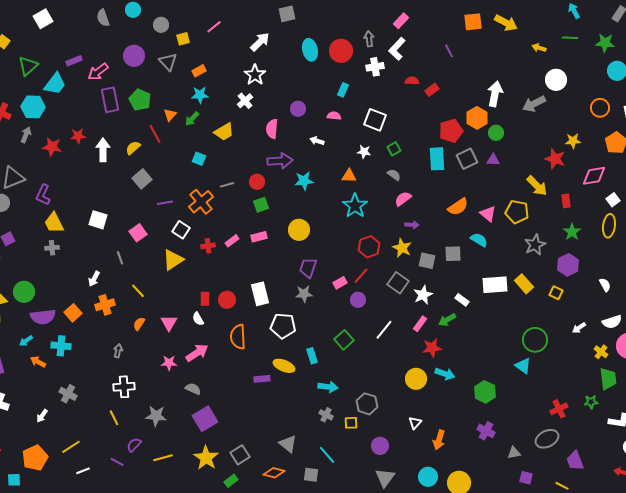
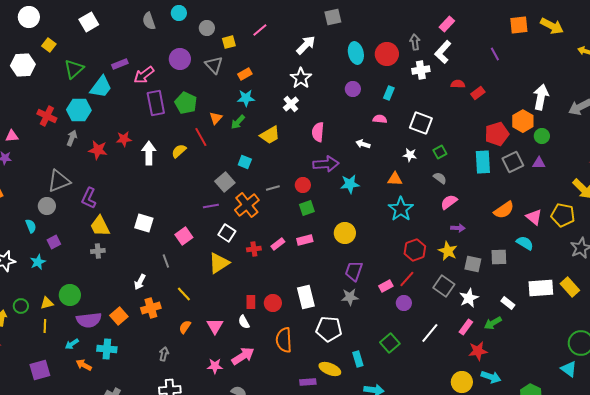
purple circle: (298, 109) -> (353, 89), moved
gray square: (142, 179) -> (225, 182), moved

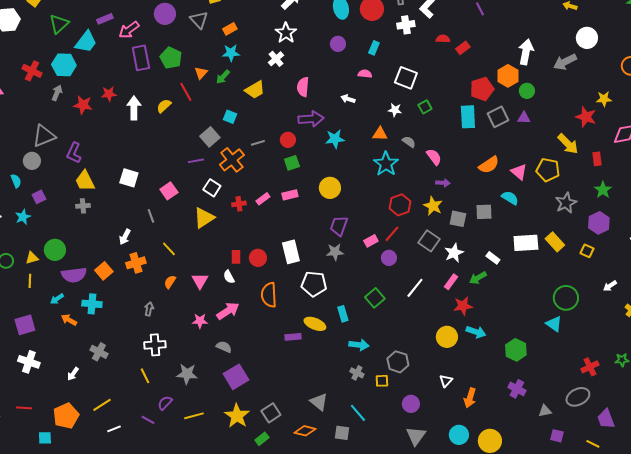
gray semicircle: (440, 178) -> (409, 142), moved
pink semicircle: (449, 202) -> (434, 157), turned 90

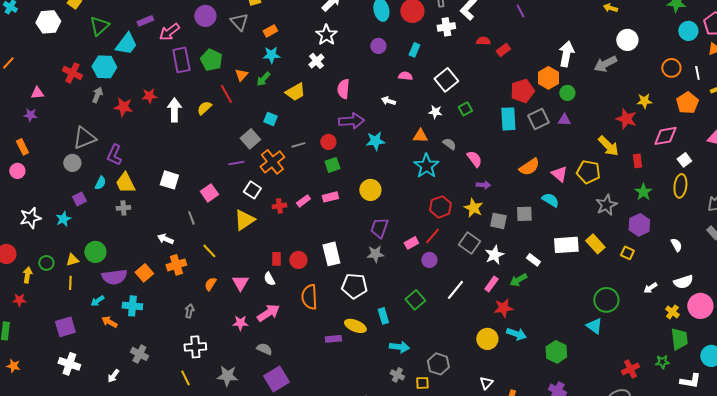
white square: (406, 78) -> (446, 80), turned 30
cyan semicircle: (16, 181) -> (100, 183), moved, turned 48
white arrow: (125, 237) -> (165, 239), turned 84

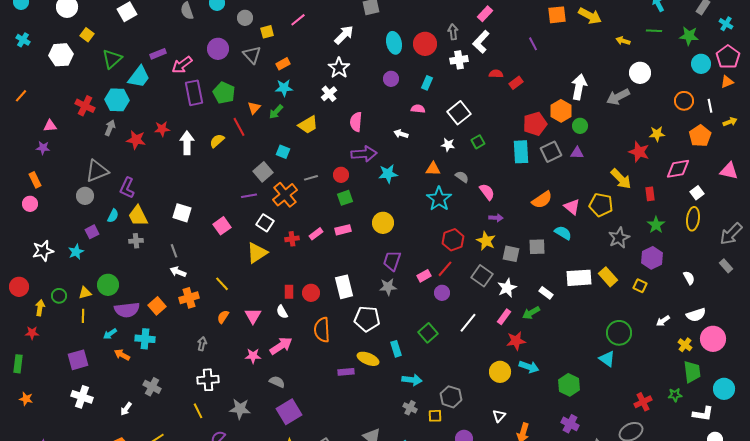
gray line: (191, 218) -> (174, 251), moved

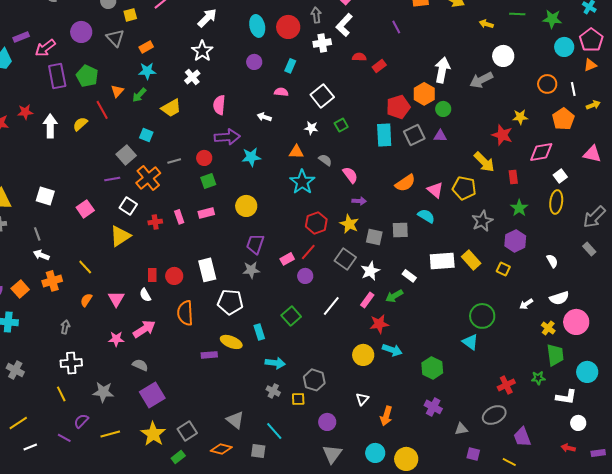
pink rectangle: (316, 234) -> (179, 217), turned -72

